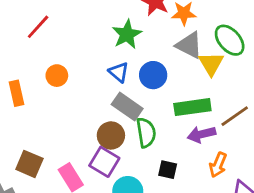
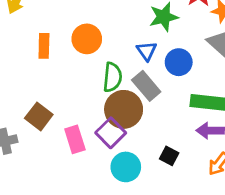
orange circle: (57, 76) -> (87, 39), size x1.4
green semicircle: (146, 133) -> (112, 77), moved
brown circle: (111, 135) -> (124, 109), size x1.4

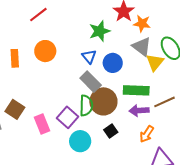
green semicircle: (112, 77) -> (86, 105), moved
brown circle: (124, 109) -> (103, 101), moved
black square: (169, 156) -> (111, 131), turned 32

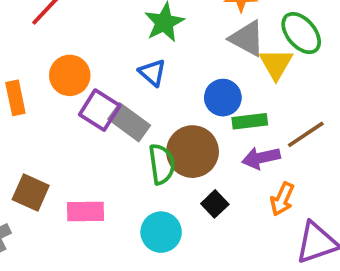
blue circle: (113, 63) -> (223, 98), moved
gray rectangle: (91, 82) -> (129, 122), moved
green rectangle: (136, 90) -> (250, 121), size x0.7
purple square: (67, 117) -> (100, 110), moved
pink rectangle: (42, 124) -> (85, 211), turned -60

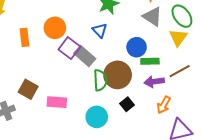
yellow triangle: (276, 64) -> (178, 38), moved

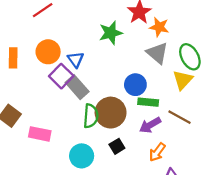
blue triangle: (100, 30) -> (76, 60), moved
brown line: (180, 71) -> (180, 117), turned 50
purple arrow: (154, 82) -> (150, 125), turned -30

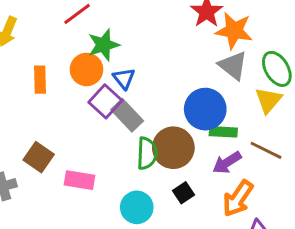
orange star: (159, 27) -> (234, 31), size x1.4
green star: (111, 33) -> (104, 45), moved
blue circle: (135, 85) -> (205, 109), size x1.4
orange arrow: (157, 152) -> (238, 198), size x1.4

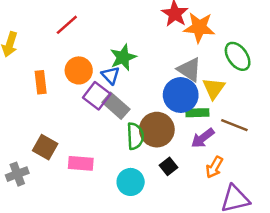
green star: (104, 45) -> (123, 57), moved
gray triangle: (233, 66) -> (189, 70), moved
yellow triangle: (268, 100) -> (214, 88), moved
orange arrow: (238, 198) -> (214, 167), size x0.7

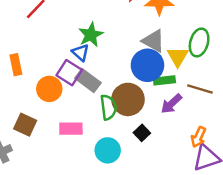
green ellipse: (238, 56) -> (199, 42), moved, turned 56
orange circle: (79, 70) -> (49, 89), moved
pink rectangle: (81, 163) -> (71, 129), moved
orange arrow: (214, 167) -> (198, 137), moved

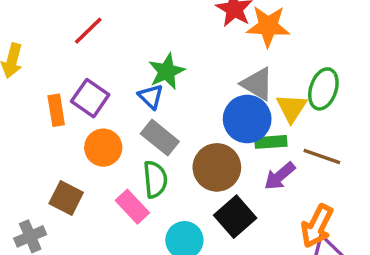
purple square: (69, 73) -> (90, 98), moved
green semicircle: (108, 107) -> (155, 179), moved
pink rectangle: (71, 129) -> (132, 207), turned 45
black square: (142, 133) -> (235, 217), size x1.6
orange arrow: (198, 137) -> (317, 226), size x1.4

